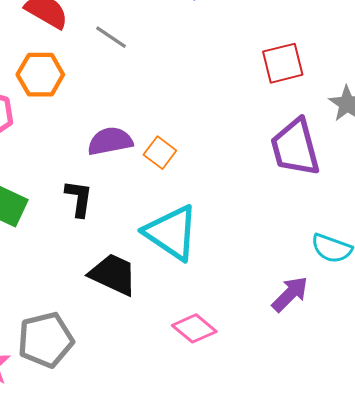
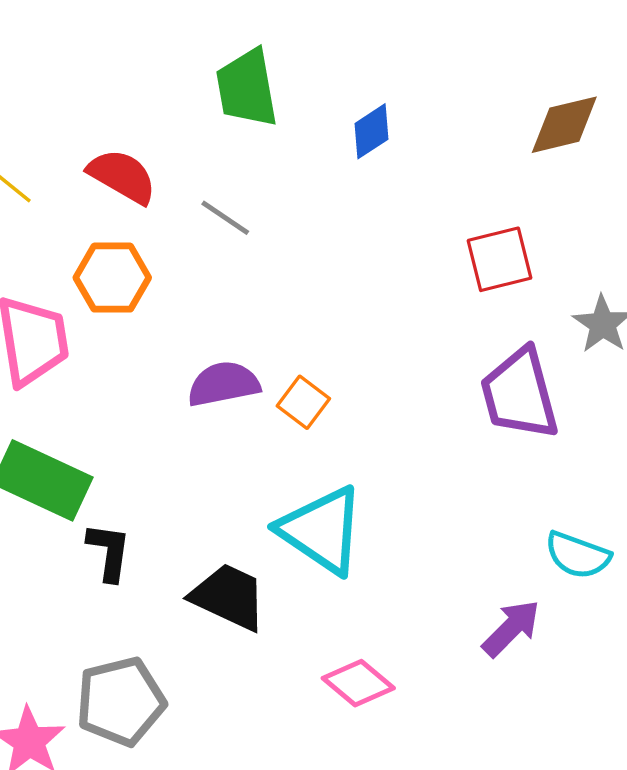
black L-shape: (79, 198) -> (109, 552), moved

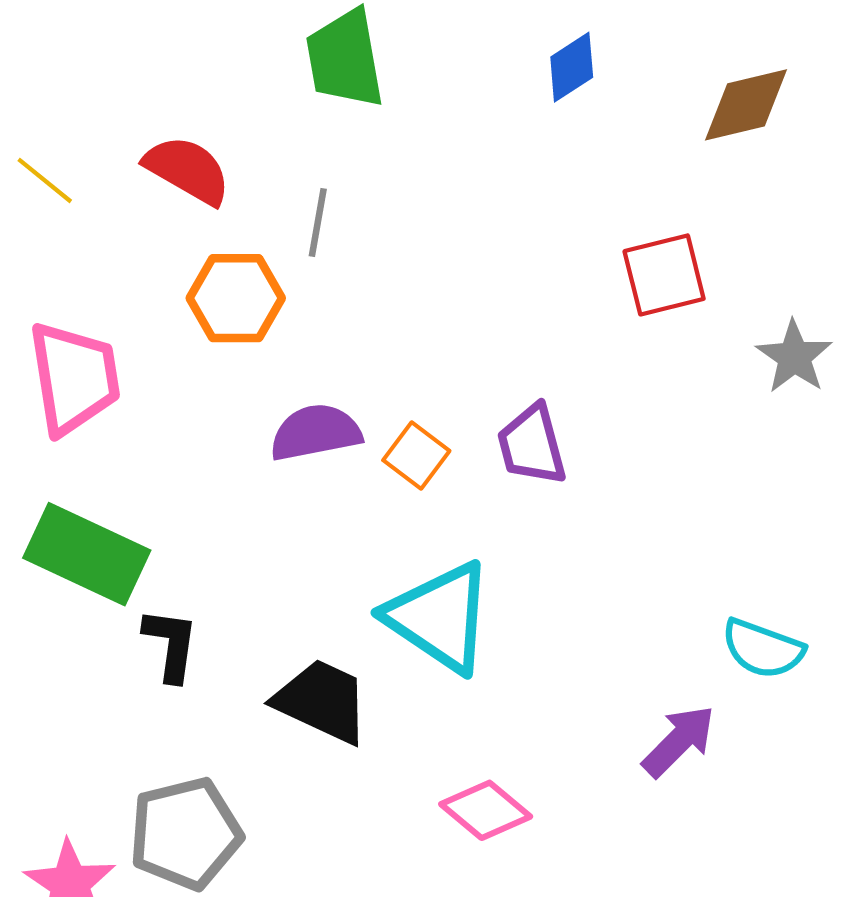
blue diamond: (372, 131) -> (572, 67), moved
gray line: (225, 218) -> (318, 222), turned 66
orange hexagon: (112, 278) -> (236, 298), moved
purple trapezoid: (519, 394) -> (532, 445), moved, size x0.7

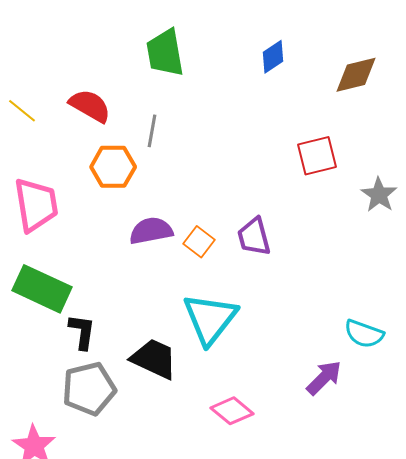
cyan triangle: (439, 617) -> (210, 319), turned 34
gray pentagon: (185, 833) -> (89, 389), moved

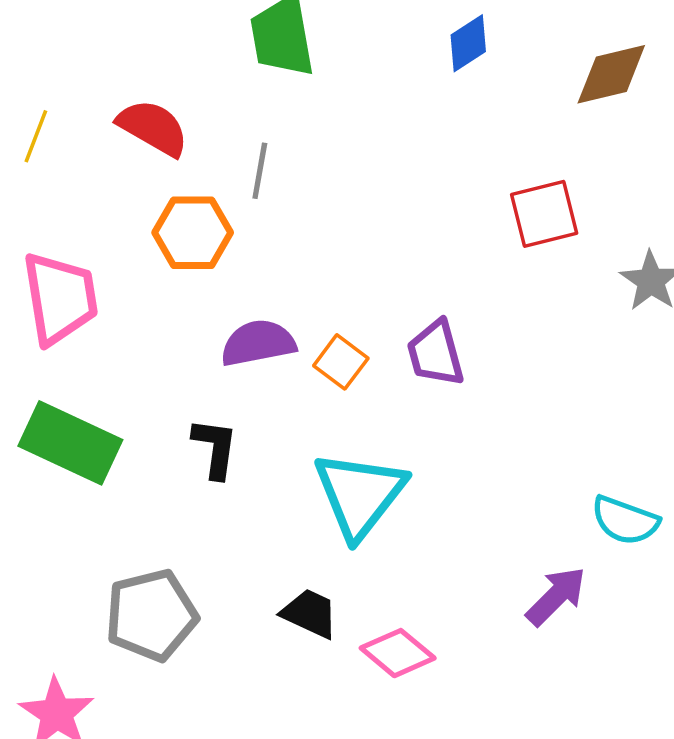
yellow line: (22, 111) -> (36, 136), turned 72
black L-shape: (82, 332) -> (215, 448), moved
black trapezoid: (154, 359) -> (310, 613), moved, size x0.7

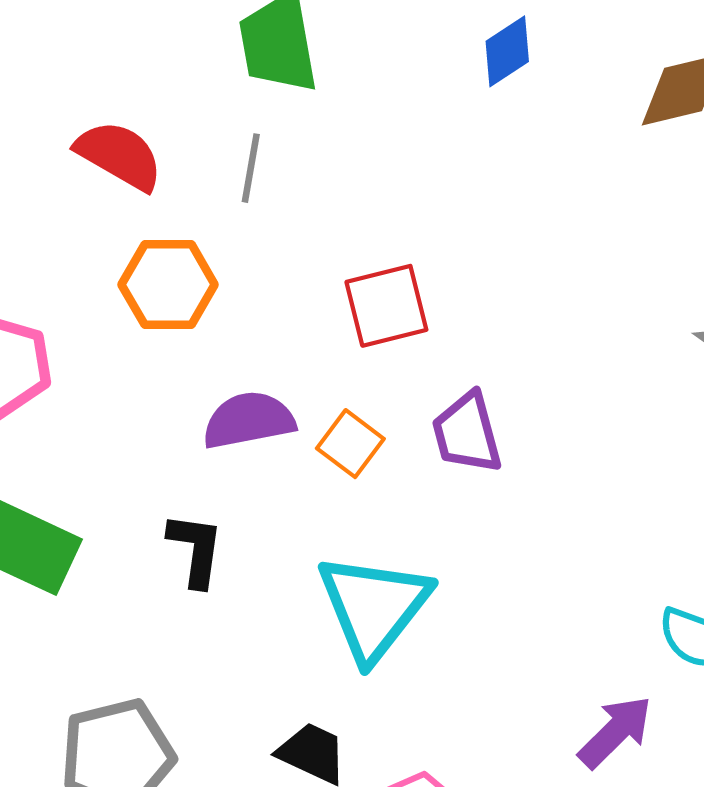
gray line: (260, 171) -> (251, 168), moved
red square: (544, 214) -> (386, 306), moved

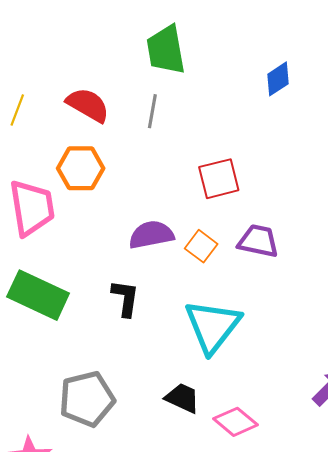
blue diamond: (507, 51) -> (278, 79), moved
orange hexagon: (168, 285) -> (81, 168), moved
purple trapezoid: (467, 433) -> (258, 241), turned 117

